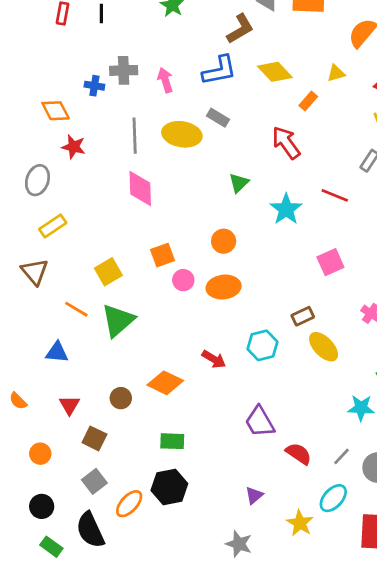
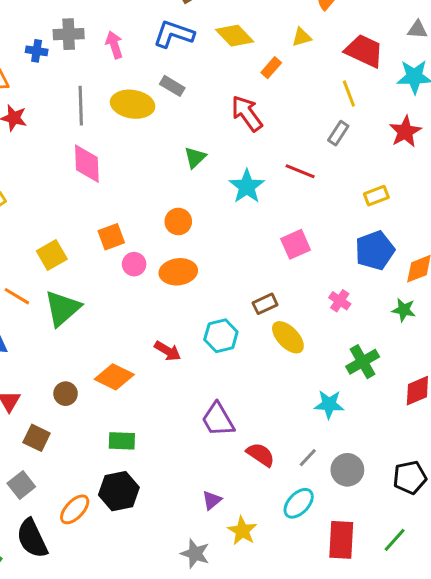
blue L-shape: (219, 70) -> (174, 34), turned -150
gray square: (94, 481) -> (21, 485), moved
yellow star: (300, 523) -> (242, 531), moved

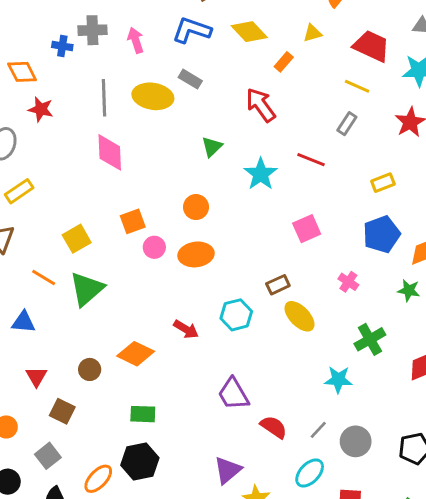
yellow line: (349, 94) -> (357, 86), turned -45
purple triangle: (212, 500) -> (228, 470), size x1.5

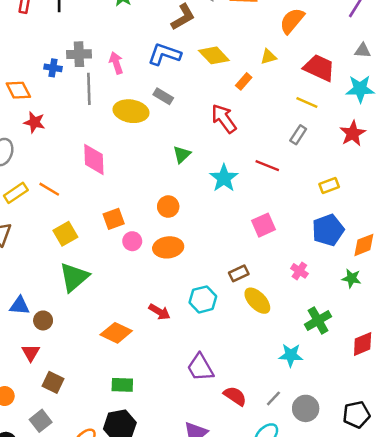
gray line: (104, 98) -> (89, 89), moved
orange line: (44, 277) -> (49, 189), moved
brown circle: (90, 369) -> (43, 320), moved

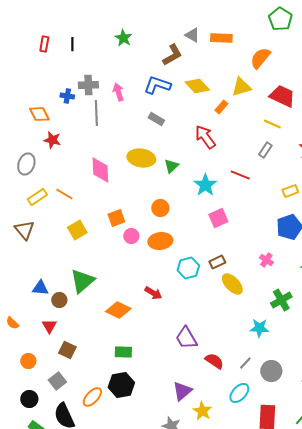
yellow triangle: (268, 57) -> (241, 87), size x1.5
yellow ellipse: (131, 111) -> (141, 158), moved
pink square: (264, 225) -> (218, 218), moved
green triangle: (74, 277) -> (82, 281), moved
cyan hexagon: (203, 299) -> (188, 268), moved

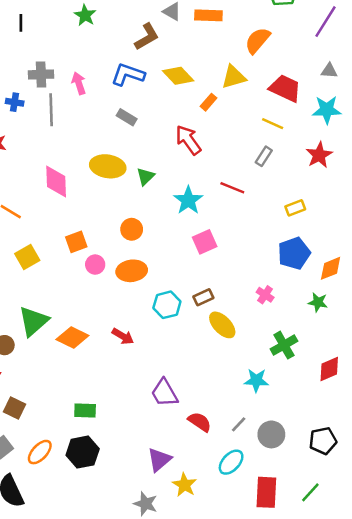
blue cross: (67, 96) -> (15, 102), moved
orange diamond: (118, 310) -> (72, 338), moved
orange ellipse: (92, 397) -> (40, 452), moved

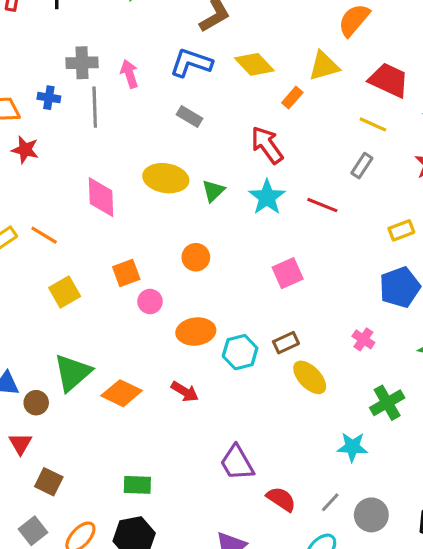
cyan star: (188, 200) -> (267, 197), moved
orange ellipse: (132, 271) -> (196, 332), moved

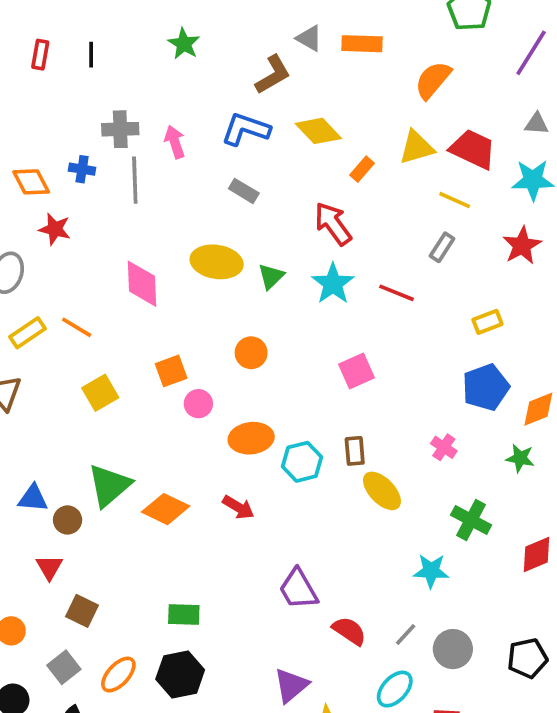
yellow triangle: (324, 66) -> (417, 147), moved
brown rectangle: (286, 343) -> (355, 451), turned -70
green cross: (387, 403) -> (471, 520), turned -32

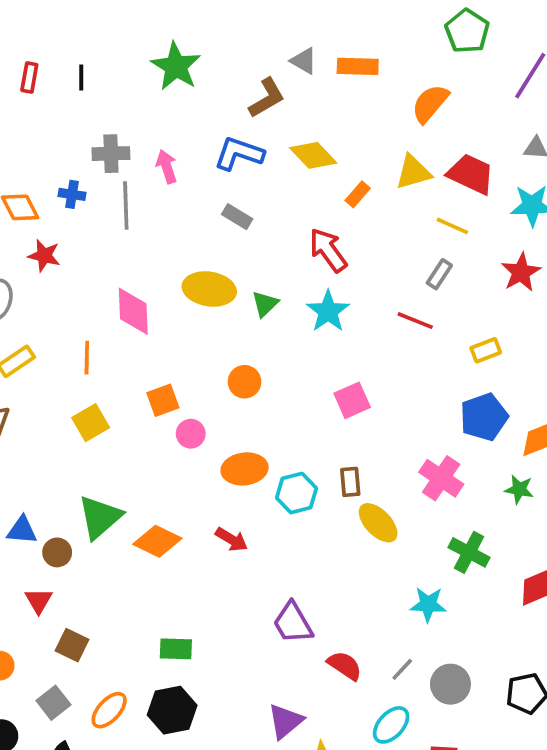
green star: (184, 44) -> (176, 66), size x1.5
red line: (397, 293) -> (415, 321), moved
orange line: (77, 327) -> (87, 358), moved, turned 60
pink cross: (444, 447) -> (441, 478), size x1.6

